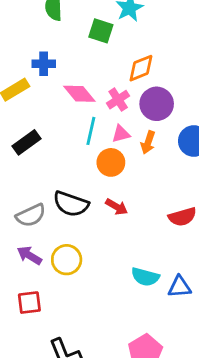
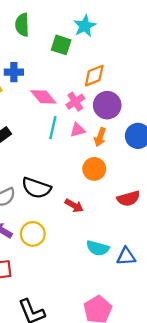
orange circle: (111, 162) -> (94, 169), moved
red arrow: (117, 207) -> (74, 206), moved

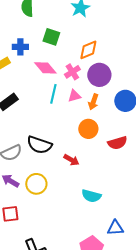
green square: (61, 45) -> (51, 37), moved
red semicircle: (128, 198) -> (117, 143), moved
blue triangle: (126, 256) -> (115, 228), moved

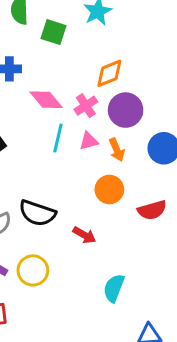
green square: (51, 37) -> (53, 32), moved
orange arrow: (93, 102) -> (117, 150), turned -42
cyan semicircle: (91, 196) -> (114, 288), turned 96

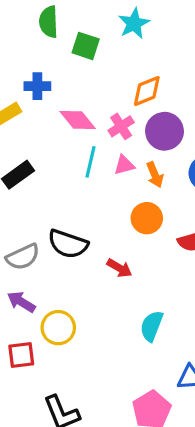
yellow circle: (33, 270) -> (58, 328), moved

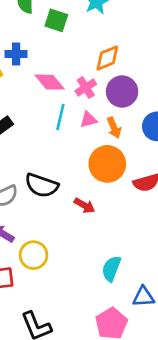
orange circle: (147, 218) -> (107, 164), size x1.4
cyan semicircle: (152, 326) -> (111, 269), moved

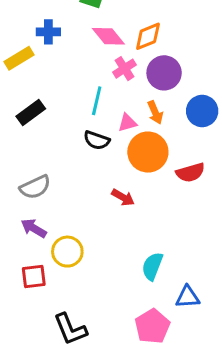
pink diamond: (50, 82) -> (108, 36), moved
pink triangle: (89, 120) -> (127, 123), moved
black semicircle: (42, 185) -> (97, 140), moved, size x0.7

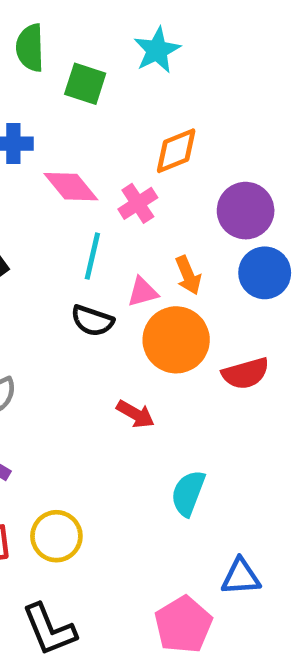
pink diamond: (108, 36) -> (71, 187), moved
purple circle: (164, 73) -> (246, 211), moved
yellow circle: (67, 252) -> (56, 536), moved
cyan semicircle: (152, 266) -> (188, 493), moved

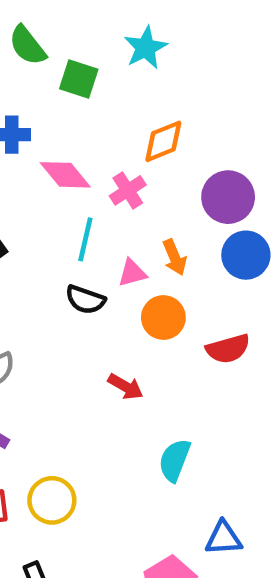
green semicircle: (30, 48) -> (27, 45), turned -36
orange circle: (176, 340) -> (163, 317), size x0.7

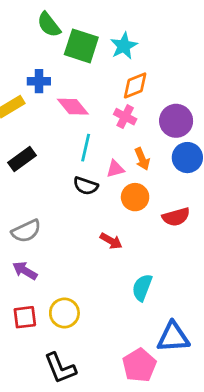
cyan star: (146, 48) -> (124, 46), moved
green square: (79, 79) -> (81, 46), size x1.4
pink cross: (128, 190) -> (125, 117), moved, turned -30
blue triangle: (224, 538) -> (173, 337), size x1.4

